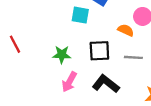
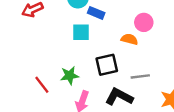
red line: (15, 44) -> (42, 85), moved
gray line: (133, 57) -> (140, 76), moved

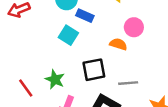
cyan square: (81, 32) -> (68, 35), turned 30
green star: (70, 75) -> (55, 79), turned 30

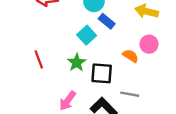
green star: (55, 79) -> (77, 63), moved
red line: (26, 88) -> (39, 59), moved

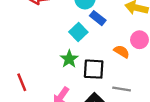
red line: (39, 59) -> (22, 82), moved

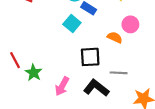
green star: (69, 59) -> (34, 73), moved
red line: (22, 82) -> (15, 60), moved

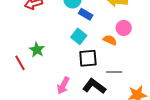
cyan square: (72, 23) -> (79, 36), moved
green star: (34, 73) -> (37, 50), moved

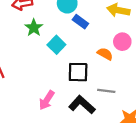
cyan square: (79, 36) -> (56, 45), moved
green star: (37, 50) -> (34, 28), moved

